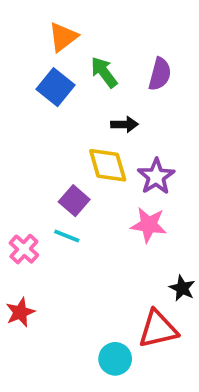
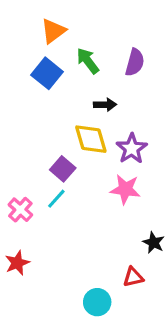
cyan line: (67, 236) -> (56, 199), turned -70
red triangle: (158, 329) -> (133, 277), size x0.6

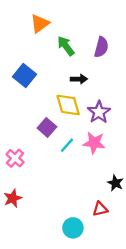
blue square: (47, 73) -> (24, 75), moved
cyan line: (56, 199) -> (67, 145), moved

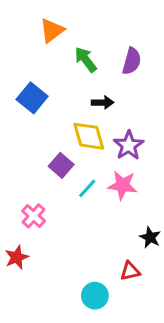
pink cross: (15, 158) -> (34, 216), moved

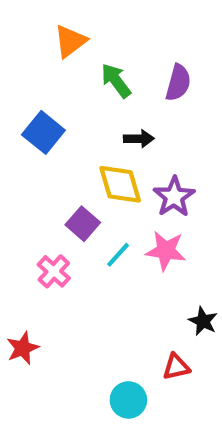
pink cross: (34, 216) -> (54, 271), moved

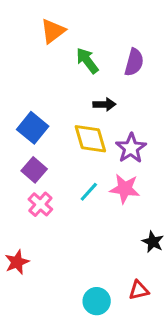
blue square: (43, 132) -> (33, 128), moved
purple square: (83, 224) -> (34, 170), moved
red triangle: (176, 367) -> (139, 290), moved

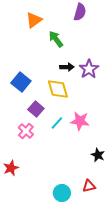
purple semicircle: (134, 62) -> (80, 12), moved
purple star: (131, 148) -> (89, 69), moved
purple square: (34, 170) -> (36, 109), moved

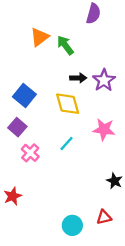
orange triangle: (34, 20) -> (40, 37), moved
purple square: (36, 109) -> (17, 127), moved
pink star: (80, 121) -> (104, 129), moved

